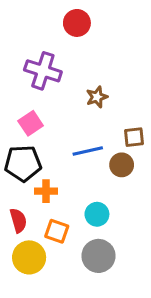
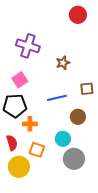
red circle: (77, 23) -> (78, 15), moved
brown circle: (122, 165) -> (78, 117), moved
gray circle: (98, 256) -> (74, 159), moved

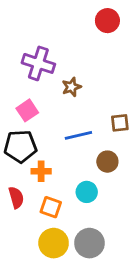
brown star: (63, 63) -> (72, 87), moved
gray circle: (74, 159) -> (89, 243), moved
yellow circle: (19, 167) -> (54, 243), moved

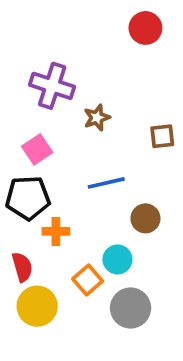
brown square: (120, 123) -> (162, 136), moved
orange square: (51, 207) -> (88, 280), moved, turned 30
yellow circle: (54, 243) -> (37, 306), moved
gray circle: (89, 243) -> (131, 308), moved

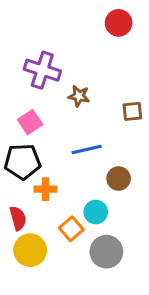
brown star: (97, 118) -> (79, 96), turned 30

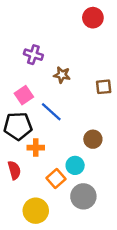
purple cross: (42, 70) -> (33, 55), size x0.7
blue line: (87, 149) -> (51, 112), moved, turned 55
yellow circle: (30, 250) -> (36, 211), moved

